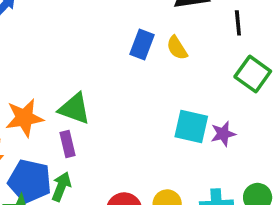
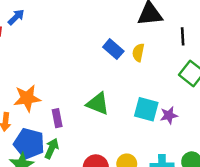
blue rectangle: (142, 45) -> (113, 49), turned -72
yellow semicircle: (177, 48) -> (138, 53), turned 42
green triangle: (74, 109) -> (98, 104), moved

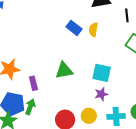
green triangle: (98, 104) -> (64, 70), turned -30
purple star: (169, 115) -> (101, 94), moved

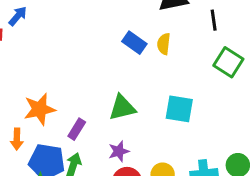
purple rectangle: (33, 83) -> (77, 129), turned 48
purple star: (101, 94) -> (119, 151), moved

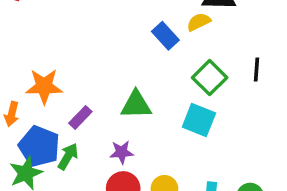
black line: (214, 20) -> (257, 70), moved
yellow semicircle: (164, 44) -> (199, 22), moved, turned 45
green square: (228, 62) -> (210, 78), moved

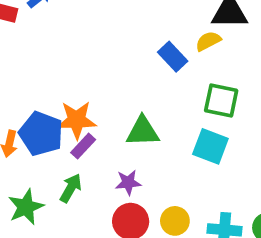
green square: (210, 78) -> (221, 101), turned -32
orange star: (44, 86) -> (77, 120), moved
blue pentagon: (39, 146) -> (41, 134), moved

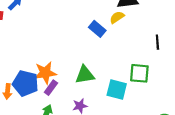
green square: (221, 101) -> (139, 73), moved
cyan square: (210, 146) -> (117, 89), moved

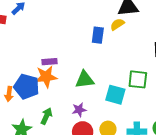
blue rectangle: (97, 29) -> (98, 35), turned 56
purple rectangle: (51, 88) -> (49, 62), moved, turned 48

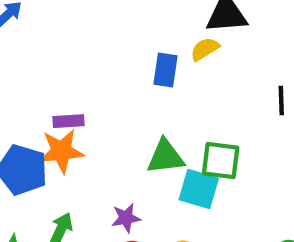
green square: (138, 79) -> (221, 161), moved
green triangle: (85, 80) -> (165, 157), moved

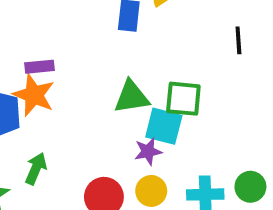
orange star: (61, 151) -> (34, 95), turned 30
purple star: (126, 218) -> (148, 151), moved

